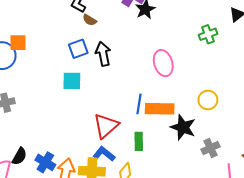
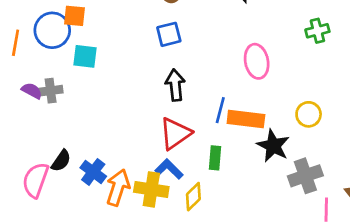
blue square: (78, 49) -> (169, 34), moved
black arrow: (103, 54) -> (175, 85), moved
cyan square: (72, 81) -> (85, 56), moved
gray cross: (210, 148) -> (305, 176), size x1.4

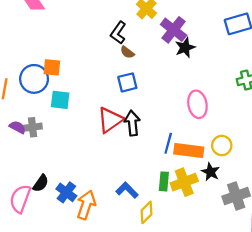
yellow circle: (309, 114) -> (222, 145), moved
red triangle: (175, 134) -> (110, 120), moved
black star: (273, 146) -> (210, 172), size x0.7
yellow cross: (151, 189) -> (184, 182), moved, turned -30

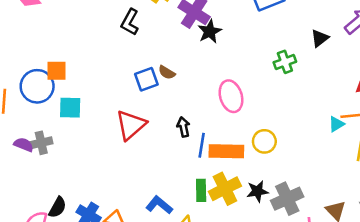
brown semicircle: (127, 52) -> (167, 72), moved
black arrow: (132, 123) -> (183, 127), moved, size x0.7
black star: (210, 172) -> (257, 191), moved, turned -30

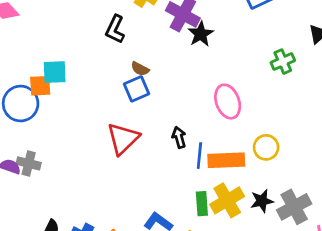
brown semicircle: (167, 72) -> (140, 69), moved
cyan square: (70, 108) -> (55, 72), moved
gray cross: (41, 143) -> (29, 163), turned 30

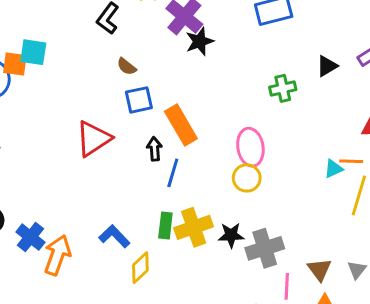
blue square: (136, 89) -> (139, 100), moved
pink ellipse: (228, 102) -> (250, 147), moved
orange rectangle: (226, 160) -> (181, 125), moved, turned 51

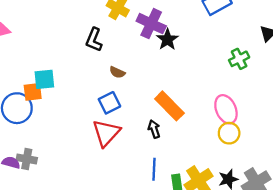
blue square: (139, 100) -> (109, 103), moved
blue line: (173, 173) -> (154, 169), moved

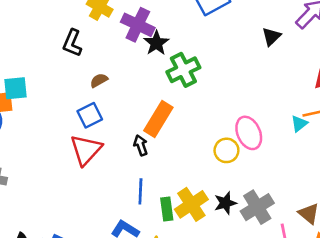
green cross: (239, 59) -> (183, 70), moved, size x1.4
brown semicircle: (117, 72) -> (99, 80), turned 126
orange rectangle: (169, 106) -> (158, 119), turned 76
pink ellipse: (226, 109) -> (249, 133), moved

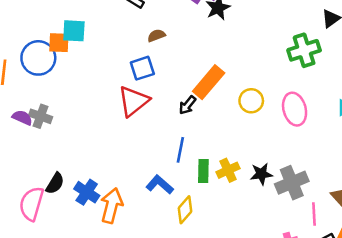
green cross: (183, 70) -> (304, 50), moved
black arrow: (141, 145) -> (187, 105), turned -132
yellow circle: (226, 150) -> (251, 101), moved
yellow cross: (191, 204) -> (228, 170), size x0.7

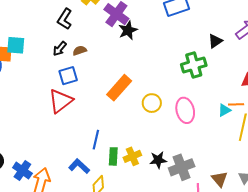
black arrow: (187, 105) -> (60, 49), moved

